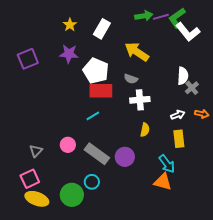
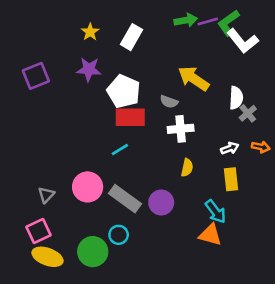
yellow arrow: (137, 52) -> (194, 78), moved
pink circle: (68, 145) -> (88, 187), size x1.5

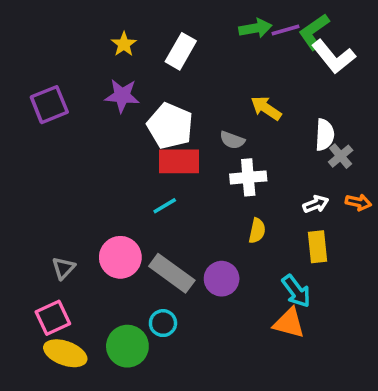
yellow arrow: (194, 78) -> (266, 108), size x0.7

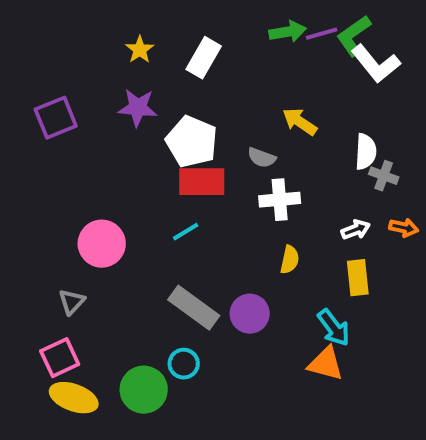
gray cross: (341, 156) -> (384, 176), turned -30
pink circle: (120, 257) -> (102, 244), moved

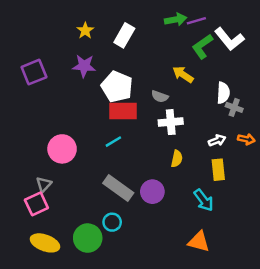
green L-shape: (354, 36) -> (202, 46), moved
pink square: (60, 358) -> (36, 204), moved
orange triangle: (326, 364) -> (199, 242), moved

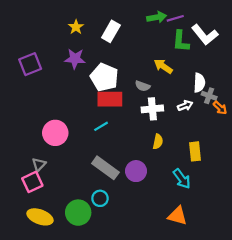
green L-shape: (202, 46) -> (181, 41), turned -50
orange arrow: (246, 139) -> (220, 108), moved, turned 32
white arrow: (217, 140) -> (185, 106), moved

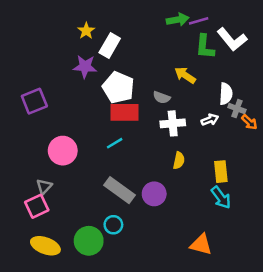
white rectangle: (111, 31) -> (110, 46), moved
purple square: (30, 64) -> (34, 101), moved
cyan arrow: (182, 179) -> (221, 198), moved

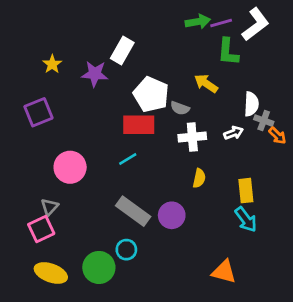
yellow star: (86, 31) -> (52, 64), moved
white L-shape: (232, 39) -> (255, 24), moved, turned -88
white pentagon: (118, 88) -> (151, 94), moved

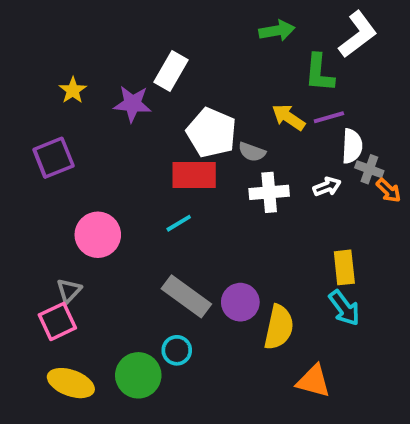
purple line: (221, 23) -> (329, 117), moved
yellow semicircle: (199, 178) -> (279, 327), moved, size x1.6

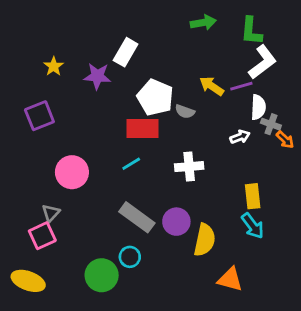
white L-shape: (358, 34) -> (263, 62), moved
green L-shape: (319, 73) -> (251, 31), moved
white cross: (269, 192) -> (189, 167), moved
yellow ellipse: (71, 383) -> (28, 281), moved

